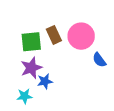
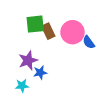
green square: (31, 42) -> (35, 24), moved
blue semicircle: (99, 60) -> (89, 42), moved

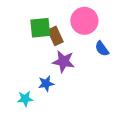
pink circle: (73, 32) -> (84, 21), moved
purple star: (28, 60) -> (63, 61), moved, turned 30

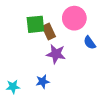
blue star: (46, 84) -> (43, 82), moved
cyan star: (25, 99) -> (13, 87), moved

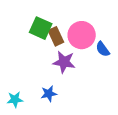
pink circle: (74, 18) -> (82, 35), moved
green square: (35, 24) -> (41, 28), turned 30

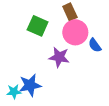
brown rectangle: (56, 36) -> (70, 12), moved
blue star: (49, 94) -> (30, 85), moved, size x1.5

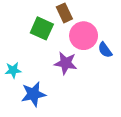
brown rectangle: (70, 12) -> (64, 13), moved
cyan star: (14, 92) -> (13, 70), moved

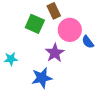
purple star: (66, 63) -> (55, 53), turned 30
blue star: (33, 94) -> (42, 78), moved

